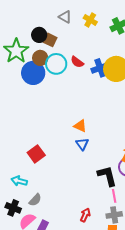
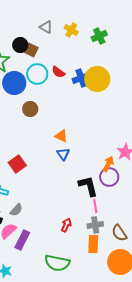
brown circle: (40, 58) -> (30, 109), moved

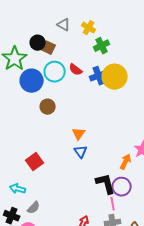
green cross: (99, 36) -> (102, 46), moved
orange triangle: (61, 136) -> (79, 134), turned 40
purple circle: (109, 177) -> (122, 187), moved

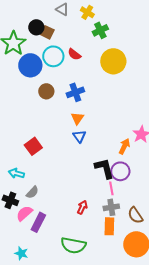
blue cross: (99, 76) -> (75, 92), moved

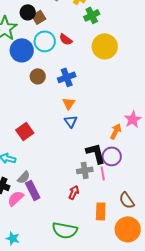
brown square: (47, 32) -> (39, 17), turned 32
gray cross: (111, 207) -> (85, 170), moved
purple rectangle: (38, 222) -> (33, 190), moved, turned -54

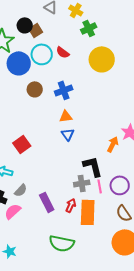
orange triangle: (69, 103) -> (66, 116), turned 48
purple circle: (112, 156) -> (120, 185), moved
purple rectangle: (33, 190) -> (47, 202), moved
orange rectangle: (101, 211) -> (88, 212), moved, size x1.4

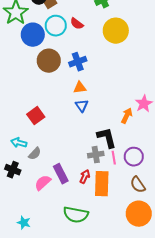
brown circle: (35, 89) -> (49, 61), size x1.5
gray semicircle: (21, 190) -> (35, 154), moved
pink semicircle: (13, 211) -> (43, 183), moved

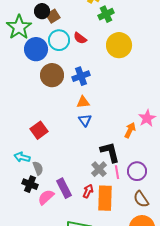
gray semicircle: (35, 154) -> (38, 168), turned -64
gray cross: (96, 155) -> (99, 169), turned -35
black cross: (13, 170) -> (30, 184), moved

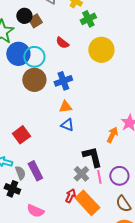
cyan circle: (59, 40) -> (34, 57), moved
blue triangle: (85, 120) -> (67, 125), turned -32
purple rectangle: (64, 188) -> (35, 171), moved
pink semicircle: (46, 197) -> (35, 211), moved, turned -114
orange rectangle: (105, 198) -> (87, 203), turned -45

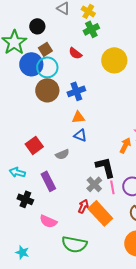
green cross: (88, 19) -> (91, 29), moved
brown square: (35, 21) -> (45, 49), moved
gray semicircle: (20, 173) -> (62, 154), moved, turned 88

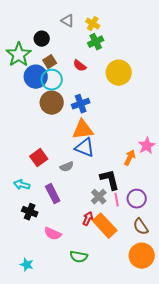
orange triangle: (78, 117) -> (83, 130), size x1.6
blue triangle: (80, 135) -> (85, 148), size x1.5
green semicircle: (74, 244) -> (79, 257), size x0.7

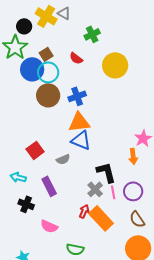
yellow cross: (93, 24) -> (46, 16), moved, size x1.5
black circle: (42, 39) -> (24, 26), moved
orange arrow: (130, 158) -> (133, 156), moved, turned 147

